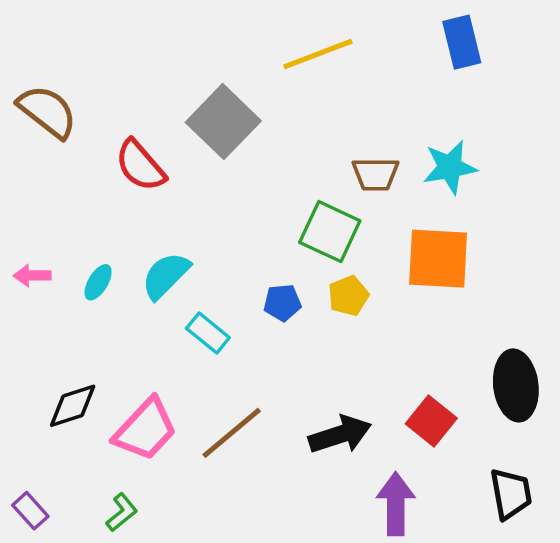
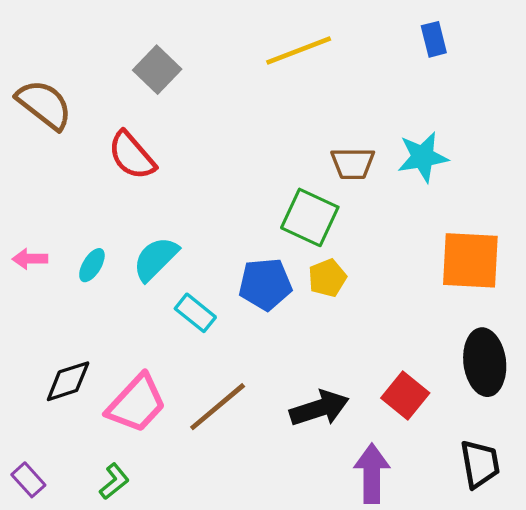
blue rectangle: (462, 42) -> (434, 39), size x0.7
gray square: (223, 122) -> (157, 70), moved, size x0.7
orange square: (438, 259) -> (470, 260), moved
blue pentagon: (282, 303) -> (265, 284), size x1.5

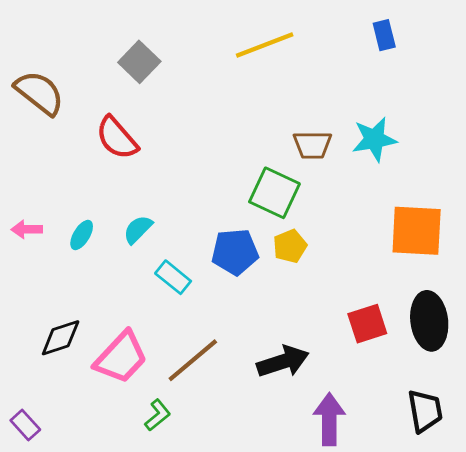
cyan semicircle: (156, 259) -> (138, 229), size x0.7
red square: (405, 396) -> (367, 324), moved, turned 33
green L-shape: (114, 481) -> (158, 415), moved

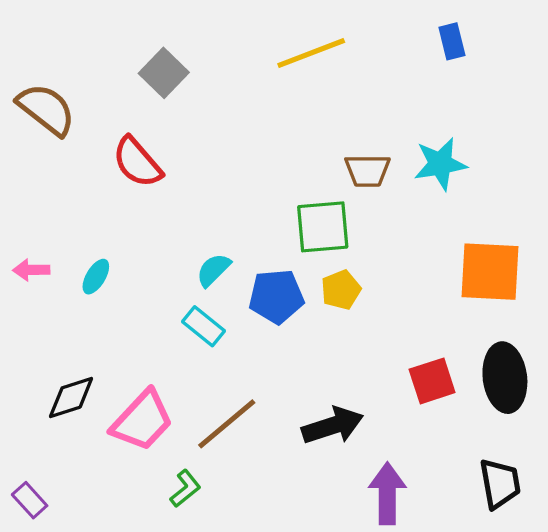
green square: (274, 193) -> (323, 227), turned -30
cyan semicircle: (138, 229) -> (213, 270), moved

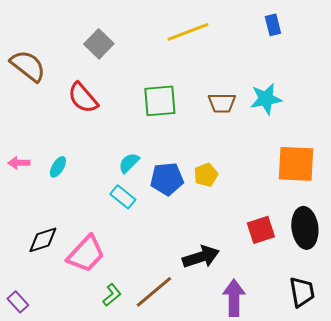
green square: (323, 227) -> (160, 101), moved
brown line: (227, 424) -> (154, 292), moved

